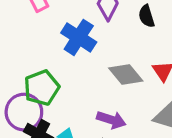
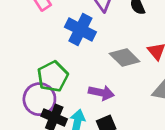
purple arrow: (111, 120) -> (101, 93), moved

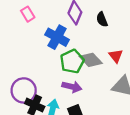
green pentagon: (53, 76) -> (72, 61), moved

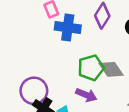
blue cross: (57, 37) -> (68, 27), moved, turned -30

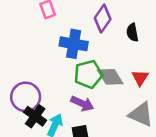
blue cross: (68, 27) -> (74, 44), moved

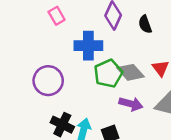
purple circle: (26, 97) -> (48, 81), moved
purple arrow: (82, 104) -> (131, 104), moved

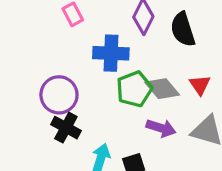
black semicircle: (145, 24) -> (183, 29), size x1.5
black cross: (62, 125) -> (66, 128), moved

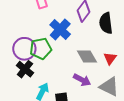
blue cross: (111, 53) -> (60, 30), turned 30
green pentagon: (134, 89) -> (41, 48), moved

